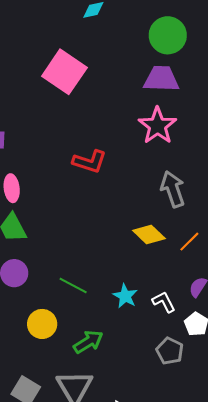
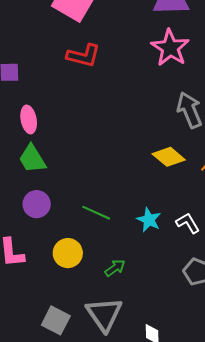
red L-shape: (90, 162) -> (84, 56), moved
green arrow: (88, 342) -> (115, 268), size x0.7

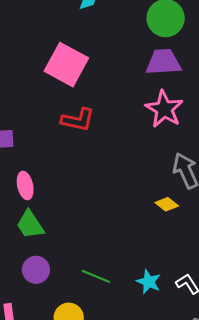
yellow diamond: (169, 157) -> (167, 204), moved, size x0.7

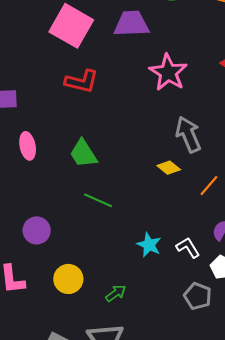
purple trapezoid: (163, 62) -> (131, 24), moved
green trapezoid: (30, 225) -> (83, 154), moved
green line: (96, 276) -> (98, 200), moved

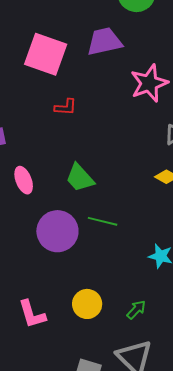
pink star: (168, 72) -> (149, 83), turned 30
red L-shape: (82, 81) -> (66, 107), size x0.7
purple circle: (37, 230) -> (57, 231), moved, size x1.5

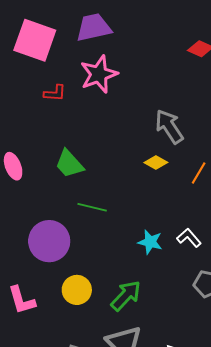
pink star: (149, 83) -> (99, 74), moved
purple circle: (57, 231) -> (49, 241), moved
green arrow: (136, 310) -> (126, 296), size x1.6

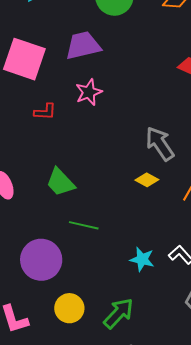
pink star: (99, 74) -> (89, 92), size x0.7

